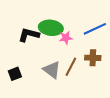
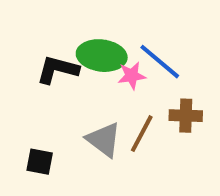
blue line: (95, 29) -> (160, 62), moved, turned 65
black square: (15, 74) -> (40, 162), moved, turned 32

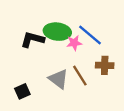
brown line: (142, 134) -> (80, 76), turned -60
black square: (40, 162) -> (22, 91), turned -35

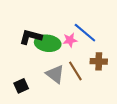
green ellipse: (57, 32) -> (48, 43), moved

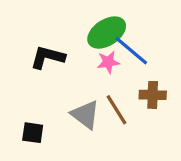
green ellipse: (48, 43) -> (107, 33), moved, turned -40
black square: (21, 86) -> (33, 133), turned 32

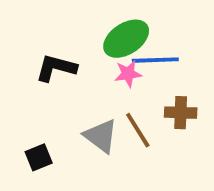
blue line: (131, 51) -> (155, 60), turned -42
black square: (33, 133) -> (39, 157), turned -30

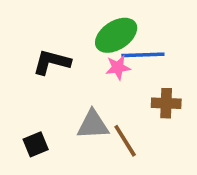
brown line: (138, 130) -> (125, 141), moved
gray triangle: (101, 136) -> (93, 125), turned -40

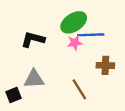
gray triangle: (93, 125) -> (34, 79), moved
black square: (36, 144) -> (14, 95), moved

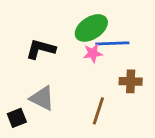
gray triangle: (34, 79) -> (42, 98), turned 30
brown line: (79, 89) -> (98, 111), turned 50

